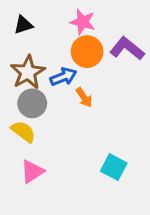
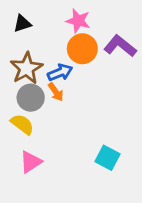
orange arrow: (84, 97) -> (56, 92), moved

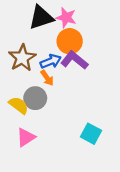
black triangle: (22, 24) -> (41, 17), moved, size x1.6
purple L-shape: (120, 46) -> (74, 60), moved
gray circle: (31, 98) -> (35, 98), moved

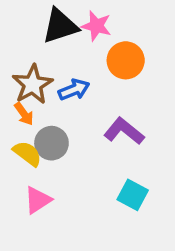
orange circle: (70, 41) -> (126, 60), moved
purple L-shape: (74, 60) -> (124, 131), moved
orange arrow: (47, 78) -> (24, 114), moved

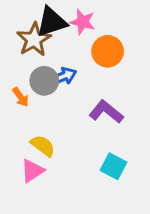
brown star: (33, 85) -> (34, 40), moved
gray circle: (51, 143) -> (44, 81), moved
yellow semicircle: (27, 153) -> (43, 146), moved

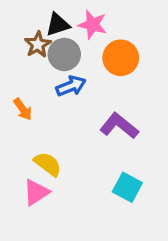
black triangle: (52, 22) -> (58, 25), size x0.7
brown star: (34, 40) -> (38, 45), size x0.7
gray circle: (44, 81) -> (64, 54), moved

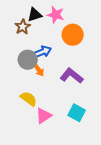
gray circle: (64, 54) -> (28, 60), moved
orange arrow: (23, 109) -> (39, 70), moved
pink triangle: (36, 192) -> (44, 116), moved

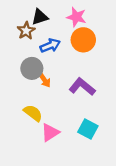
pink star: (56, 15) -> (76, 17), moved
blue arrow: (43, 52) -> (50, 46), moved

